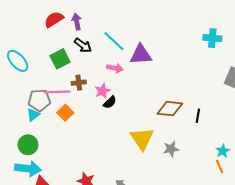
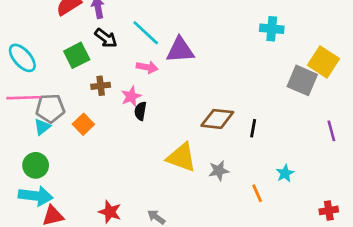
pink line: (57, 92) -> (24, 98), moved
black semicircle: (110, 102) -> (140, 111), turned 144
yellow triangle: (142, 139) -> (182, 157), turned -35
orange line: (220, 167) -> (257, 193), moved

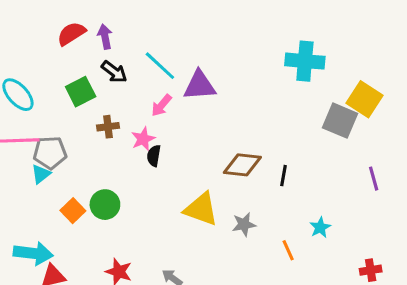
cyan cross: (272, 29) -> (305, 61), size x1.4
pink arrow: (147, 67) -> (161, 105), turned 120
orange square: (83, 124) -> (73, 211), moved
green circle: (36, 165) -> (105, 205), moved

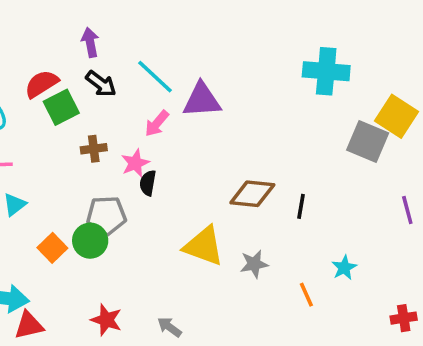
red semicircle: (71, 34) -> (42, 84), moved
gray pentagon: (50, 153) -> (106, 215), moved

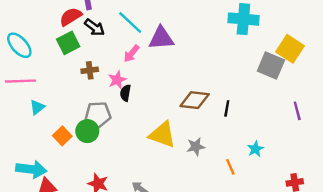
red semicircle: (42, 84) -> (71, 17), moved

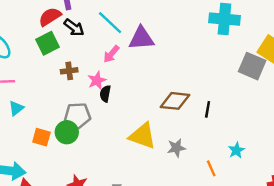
orange square: (62, 136) -> (41, 137), turned -30

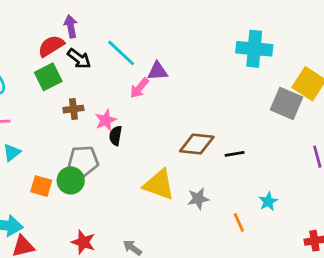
purple triangle: (141, 38) -> (158, 71), size x0.7
pink arrow: (111, 54) -> (139, 88), moved
black line: (208, 109) -> (235, 154), turned 70

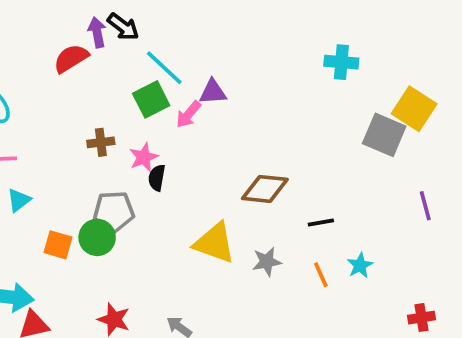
cyan cross: (254, 49) -> (341, 62), size x0.7
black arrow: (79, 59) -> (123, 27), moved
green square: (48, 77) -> (151, 99), moved
black line: (235, 154) -> (321, 222), moved
orange line: (239, 222) -> (321, 275), moved

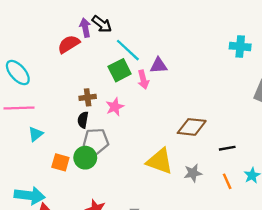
pink arrow: (188, 114) -> (143, 80), turned -54
black semicircle: (157, 178) -> (83, 120), moved

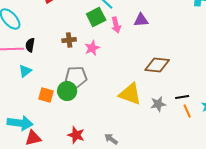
purple triangle: (159, 65) -> (141, 20), moved
black semicircle: (83, 120) -> (30, 45), moved
black line: (227, 148) -> (182, 97), moved

